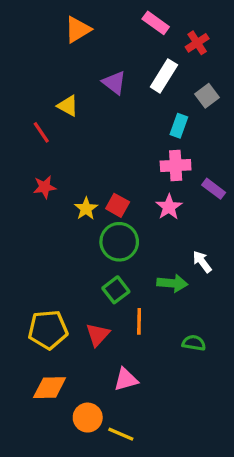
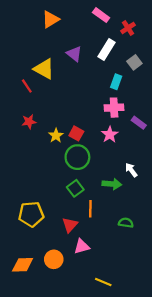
yellow triangle: (68, 106) -> (44, 69), size x1.5
red triangle: (98, 335) -> (70, 225), moved
orange diamond: (50, 388) -> (23, 265), moved
orange circle: (88, 418) -> (54, 259), moved
yellow line: (121, 434) -> (103, 282), moved

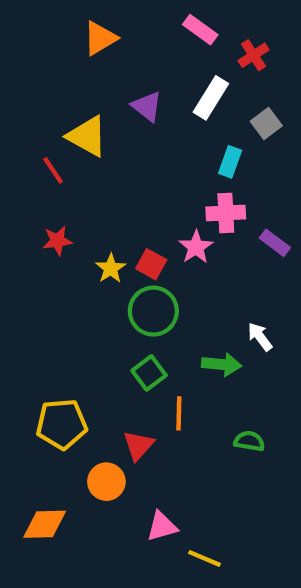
pink star: (110, 135) -> (196, 247), moved
pink triangle: (82, 246) -> (162, 526), moved
orange circle: (54, 259) -> (106, 482), moved

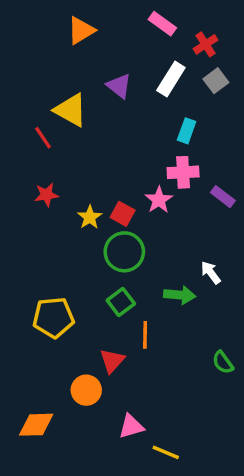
gray square: (266, 123) -> (216, 81), moved
yellow pentagon: (62, 424) -> (53, 318), moved
green semicircle: (249, 441) -> (223, 362), moved, turned -135

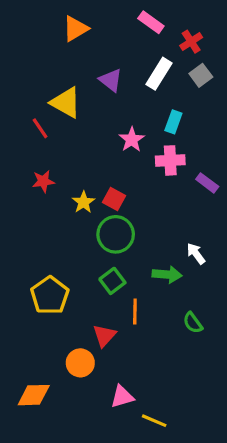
pink star: (159, 200) -> (132, 140), moved
yellow pentagon: (53, 318) -> (50, 295), turned -30
green semicircle: (223, 362) -> (193, 323), moved

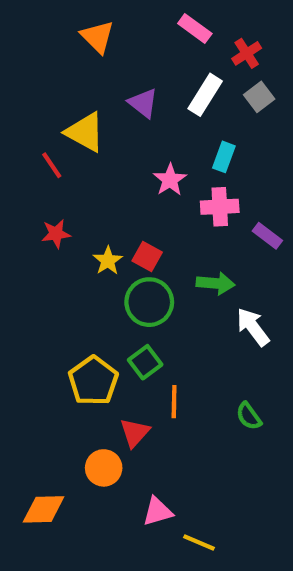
orange triangle: (75, 29) -> (97, 37), turned -44
white arrow: (196, 254) -> (253, 327), size x1.4
green arrow: (167, 275) -> (216, 283), moved
yellow pentagon: (50, 295) -> (93, 381), moved

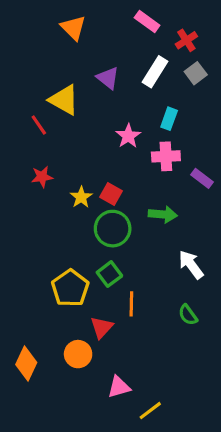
white arrow: (253, 327) -> (191, 265), moved
orange diamond: (44, 509) -> (26, 363), moved, turned -64
yellow line: (199, 543) -> (150, 411), turned -60

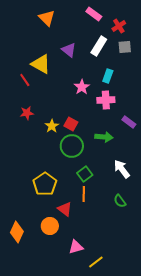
gray square: (196, 73) -> (125, 47), turned 32
purple rectangle: (202, 178) -> (129, 122), moved
green square: (109, 274) -> (85, 174), moved
red triangle: (102, 327) -> (65, 209), turned -35

